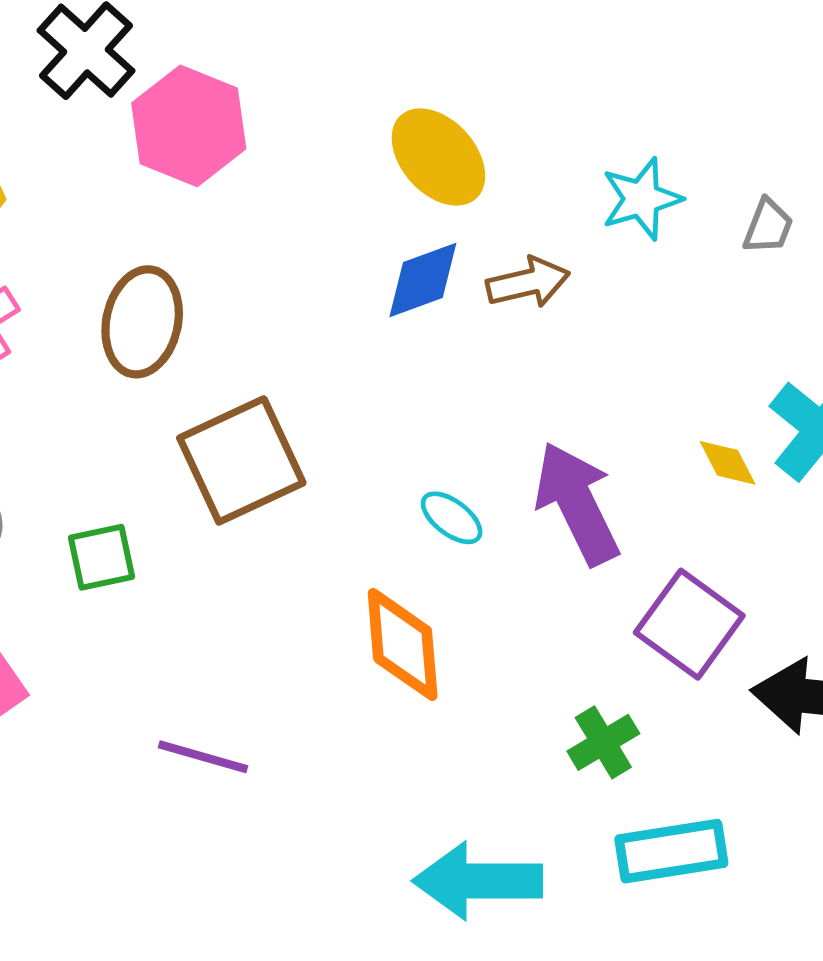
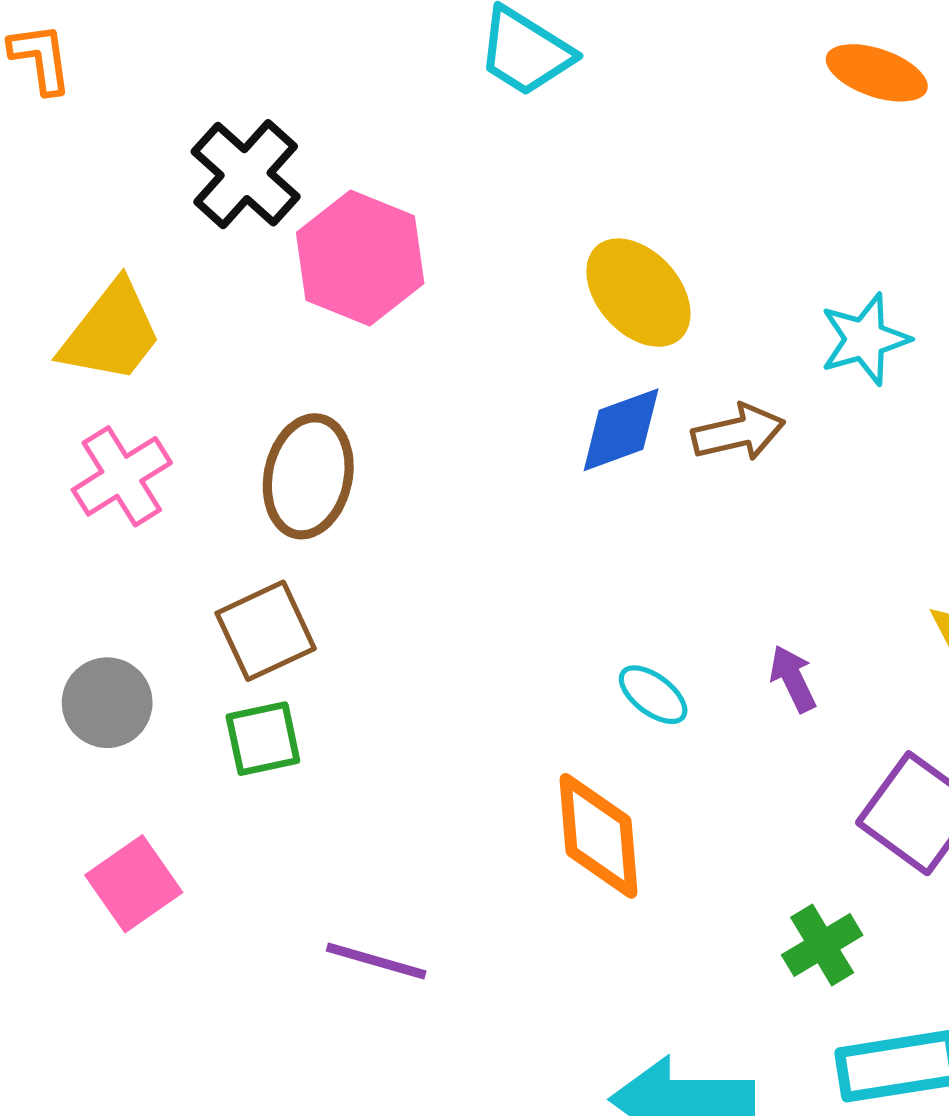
brown square: (241, 460) -> (266, 631), moved, size x0.7
purple arrow: (577, 503) -> (793, 679), size x0.5

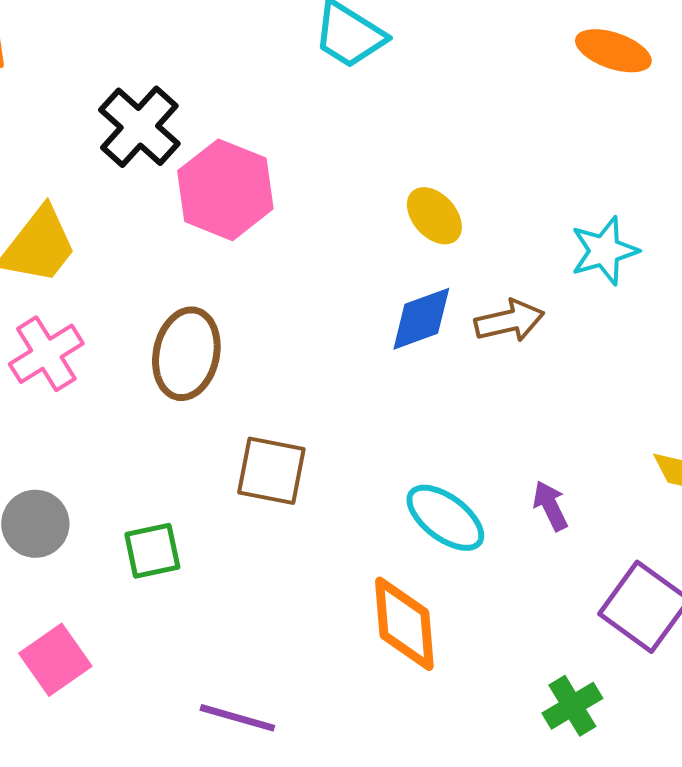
yellow ellipse: (638, 293) -> (434, 216), size x0.7
brown square: (266, 631) -> (271, 471), moved, turned 36
cyan ellipse: (653, 695) -> (445, 518), size x1.5

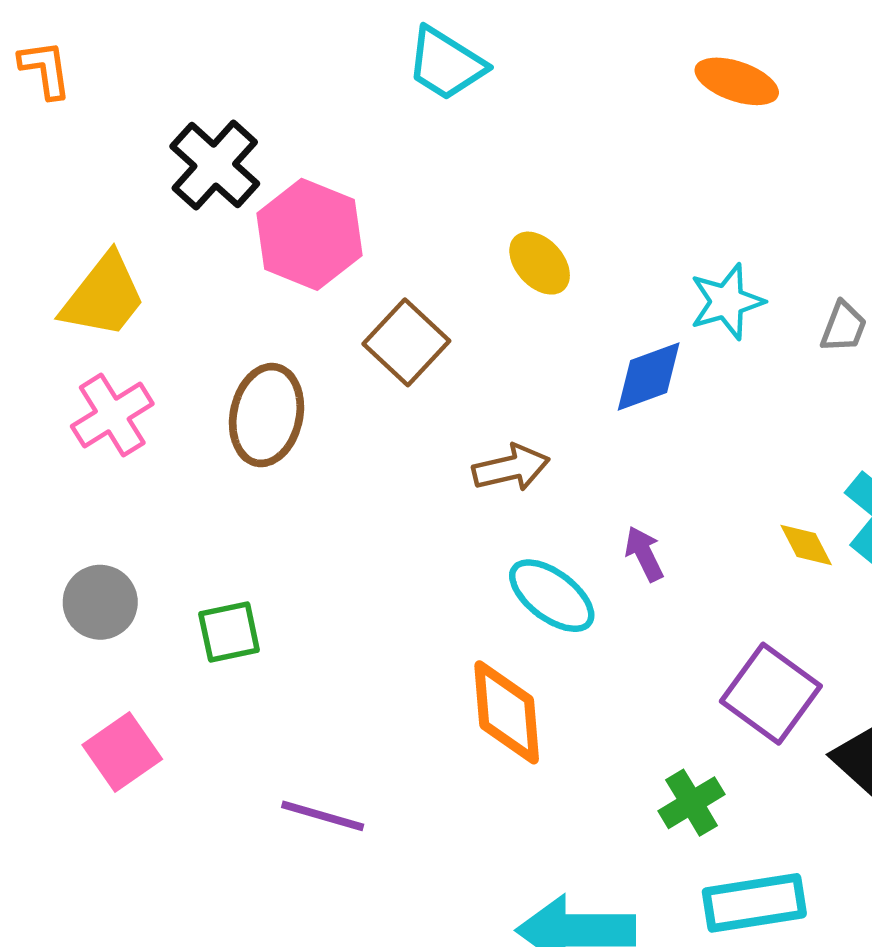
blue diamond: (421, 319) -> (649, 376), moved
brown arrow: (509, 321) -> (511, 468), moved
brown square: (271, 471) -> (406, 342), moved, turned 32
purple arrow: (550, 506) -> (644, 554), moved

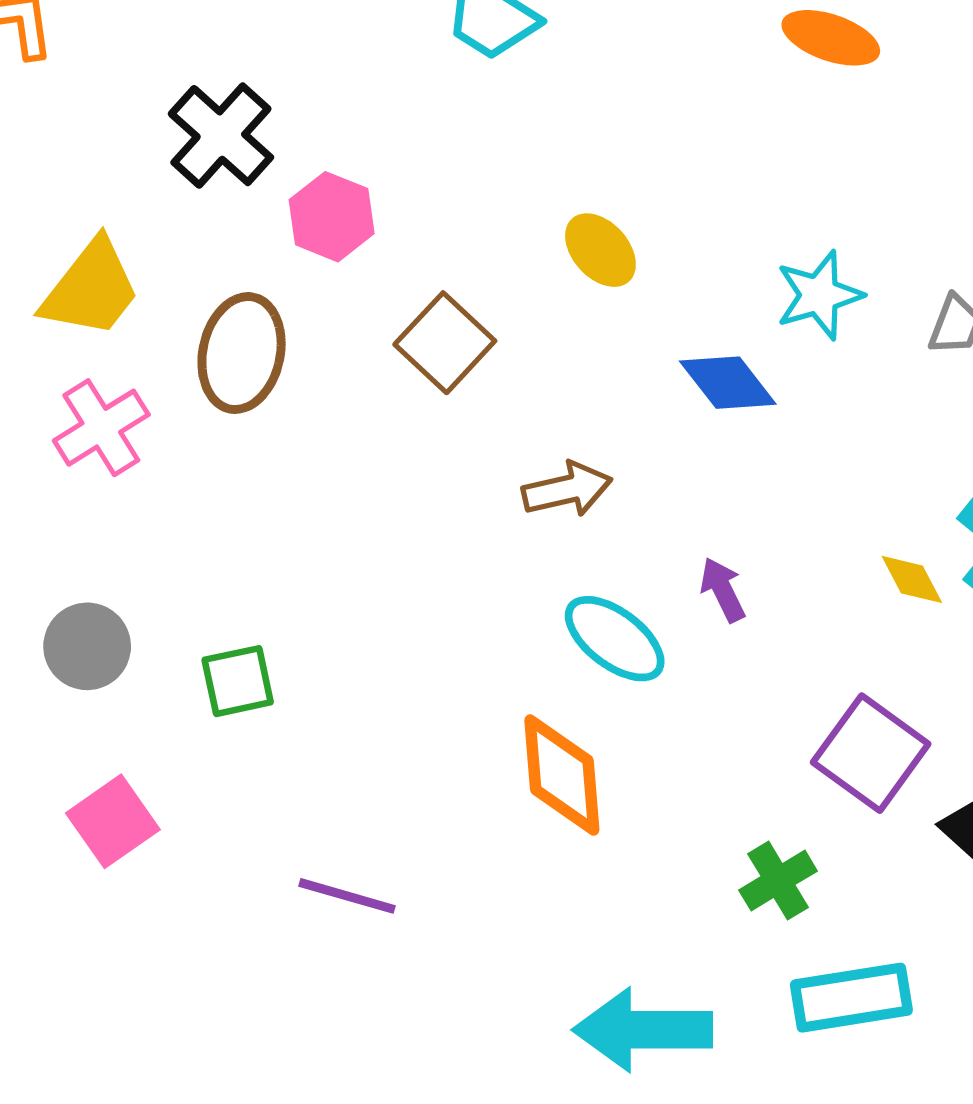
pink hexagon: (309, 234) -> (332, 217), size x0.7
blue diamond: (649, 376) -> (728, 383), turned 72
brown ellipse: (266, 415) -> (242, 353), moved

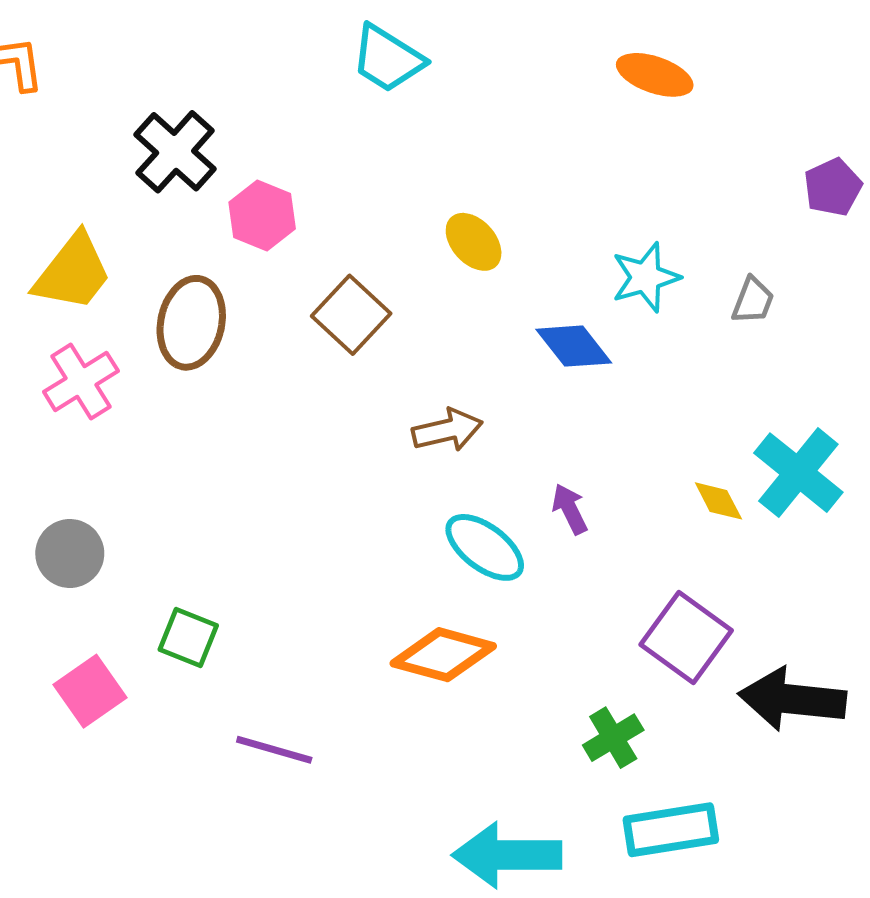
green square: (238, 681) -> (188, 637), moved, turned 34
orange diamond: (562, 775) -> (443, 655), turned -70

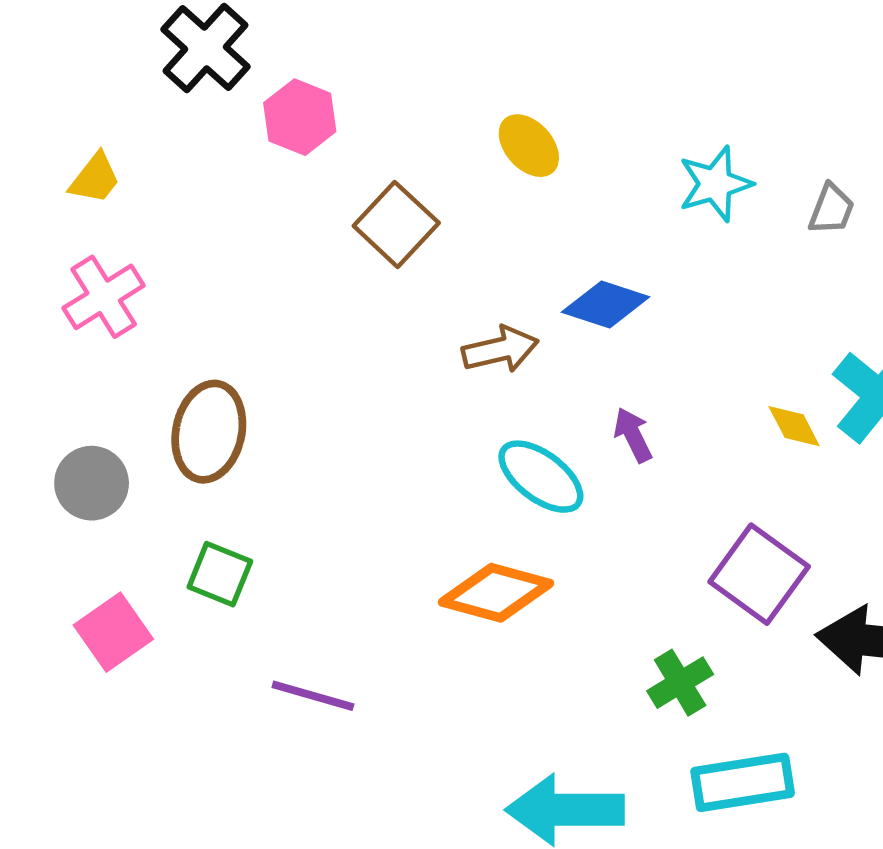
yellow trapezoid: (73, 272) -> (95, 178), size x0.6
brown ellipse: (191, 323) -> (209, 432), moved
blue diamond: (574, 346) -> (606, 304), moved, turned -34

